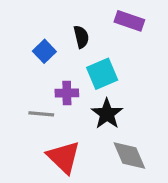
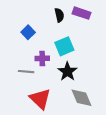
black semicircle: (81, 37) -> (59, 15), moved

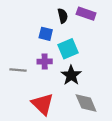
blue square: (28, 32) -> (46, 34), moved, turned -32
gray line: (26, 72) -> (18, 70), moved

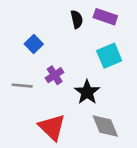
blue square: (46, 34) -> (34, 44), moved, turned 32
cyan square: (68, 49) -> (109, 56), moved
purple cross: (45, 61) -> (55, 75), turned -32

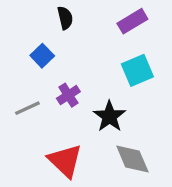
purple rectangle: (105, 17) -> (132, 21), turned -50
black semicircle: (77, 19) -> (65, 18), moved
gray line: (22, 86) -> (27, 108), turned -30

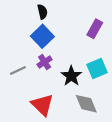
purple rectangle: (132, 21) -> (95, 29), moved, turned -30
blue square: (42, 56) -> (42, 36), moved, size x1.5
cyan square: (137, 70) -> (97, 68), moved

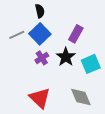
purple rectangle: (95, 29) -> (76, 34), moved
gray line: (18, 71) -> (17, 35), moved
black star: (71, 76) -> (66, 57), moved

